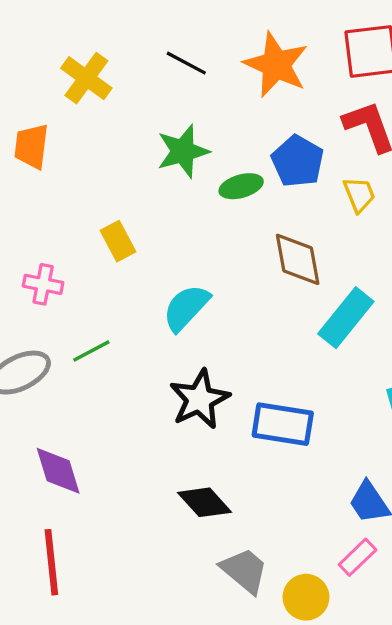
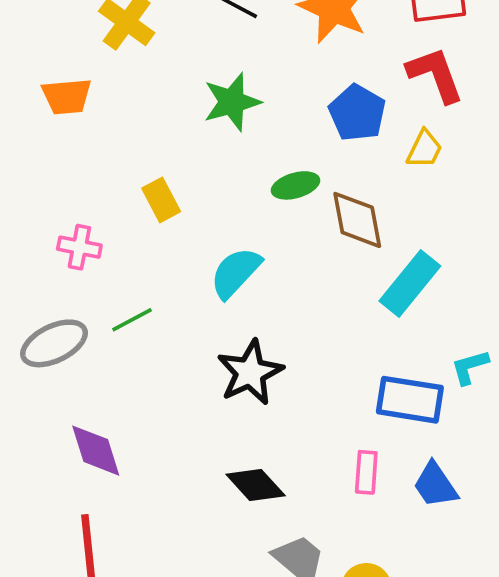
orange trapezoid: (31, 146) -> (67, 96), turned -102
green ellipse: (241, 186) -> (295, 185), moved
yellow trapezoid: (359, 195) -> (424, 149), turned 48
blue rectangle: (283, 424) -> (410, 400), moved
pink rectangle: (358, 557) -> (366, 472), moved, turned -42

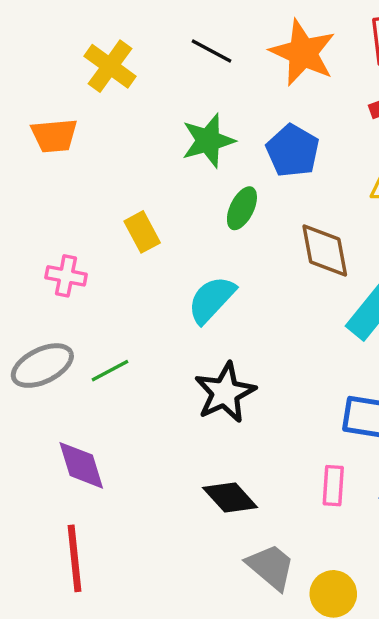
blue pentagon: (357, 113) -> (293, 151), moved
green ellipse: (295, 185) -> (242, 208), moved, turned -48
green line: (132, 320) -> (110, 371), moved

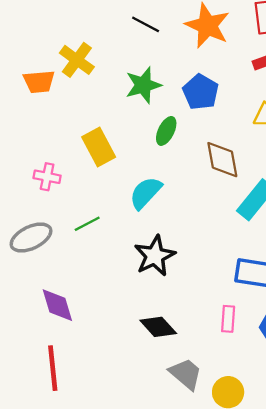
yellow cross: (110, 66) -> (77, 60), moved
yellow rectangle: (142, 232) -> (99, 147), size x1.4
green line: (110, 371) -> (87, 224), moved

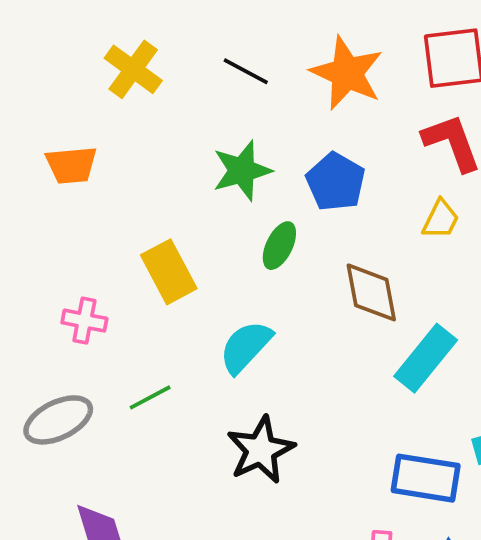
yellow cross: (77, 60) -> (133, 69), moved

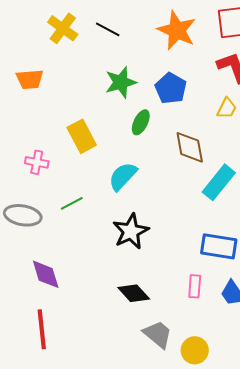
black line: (246, 71) -> (108, 29), moved
gray ellipse: (58, 420) -> (23, 215), turned 36

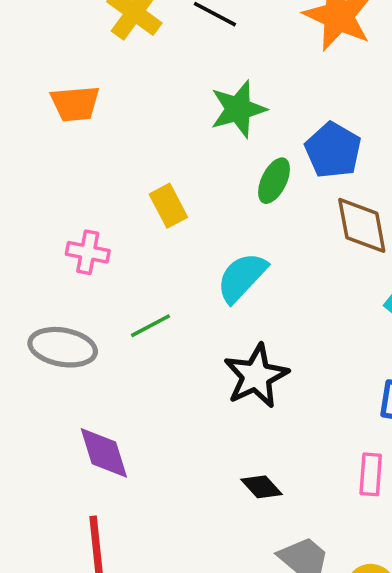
blue pentagon: (171, 88) -> (333, 150), moved
yellow rectangle: (82, 136) -> (168, 206), size x0.7
black diamond: (134, 293) -> (261, 487), size x0.7

